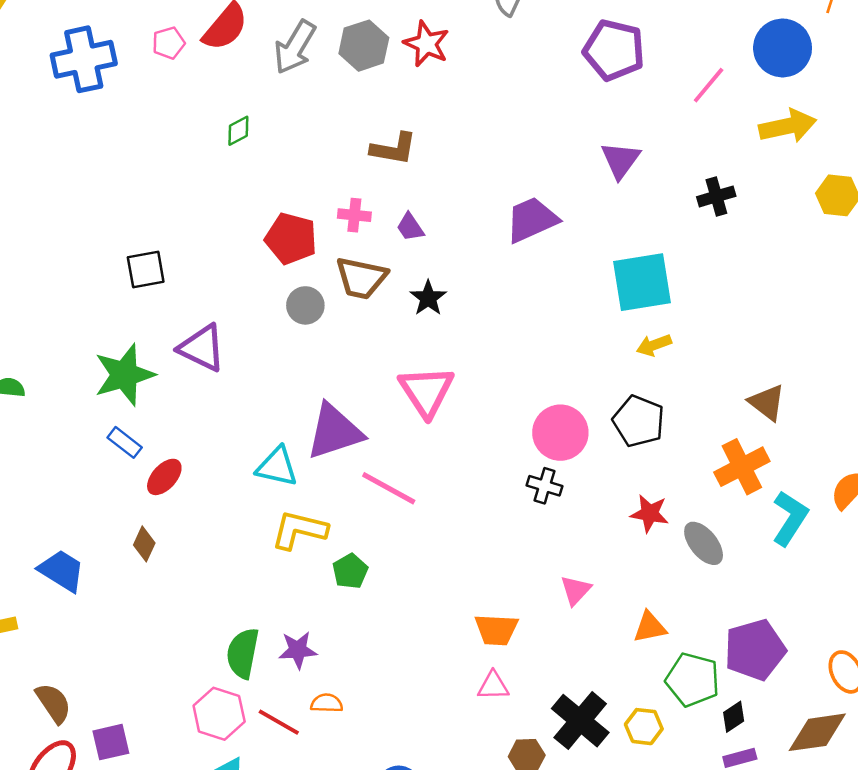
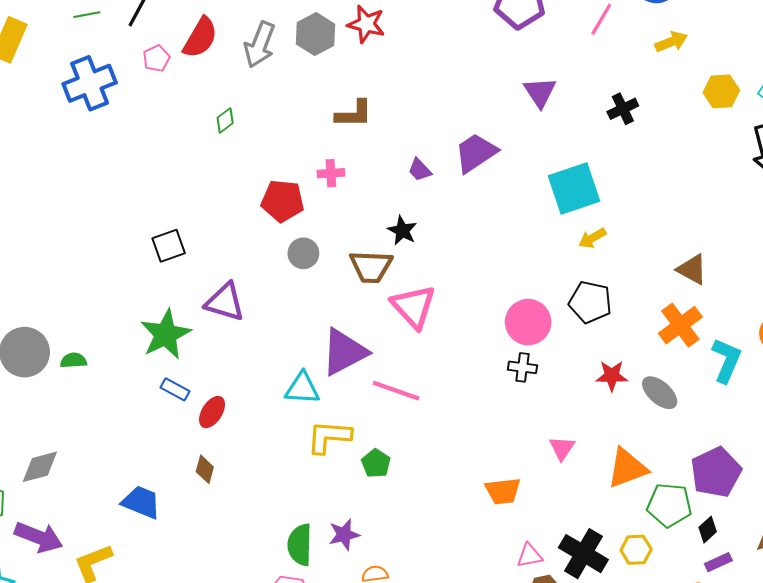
yellow arrow: (788, 126) -> (671, 42), size x0.7
purple trapezoid: (410, 227) -> (420, 170), moved
brown trapezoid: (361, 278) -> (371, 267), moved
orange triangle: (650, 627) -> (627, 468), size x1.5
pink triangle: (493, 686) -> (530, 555), moved

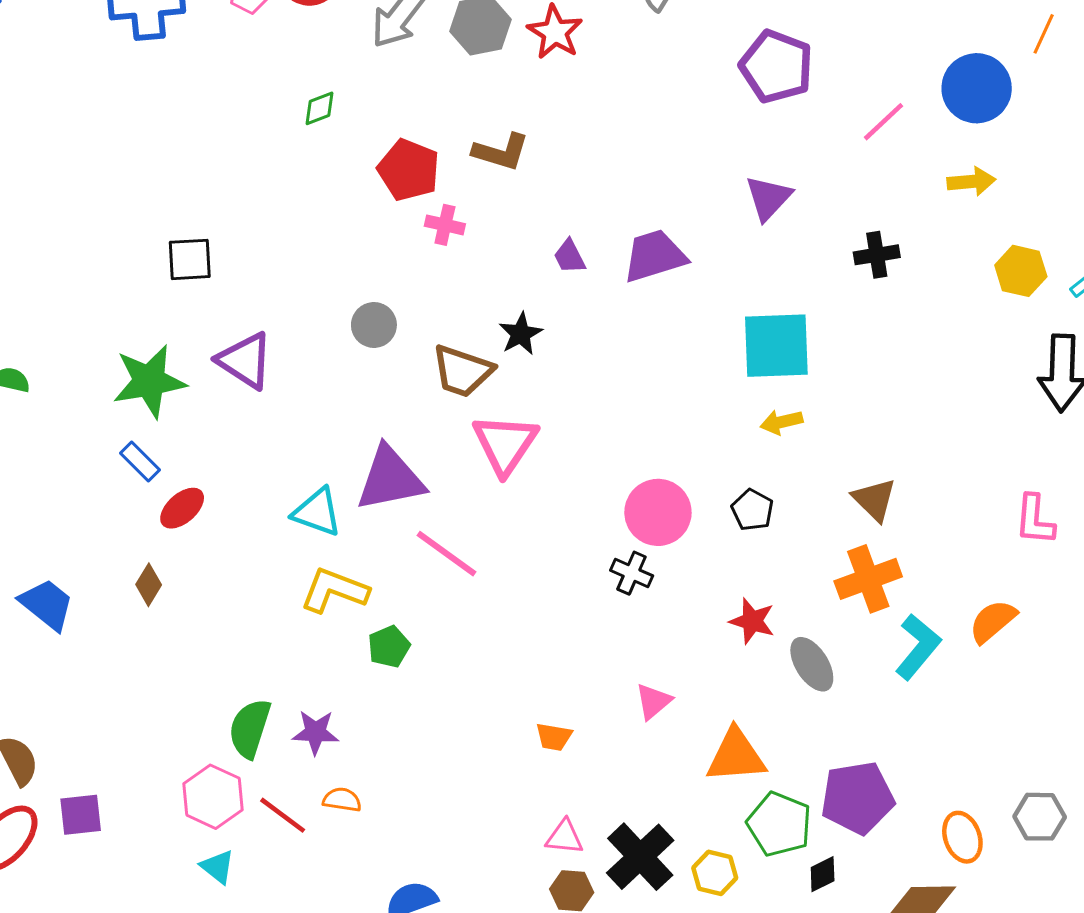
red pentagon: (283, 201) -> (409, 170), moved
brown triangle: (692, 269) -> (874, 500), moved
black pentagon: (590, 302) -> (752, 510), size x0.7
orange trapezoid: (503, 491) -> (554, 737), size x0.7

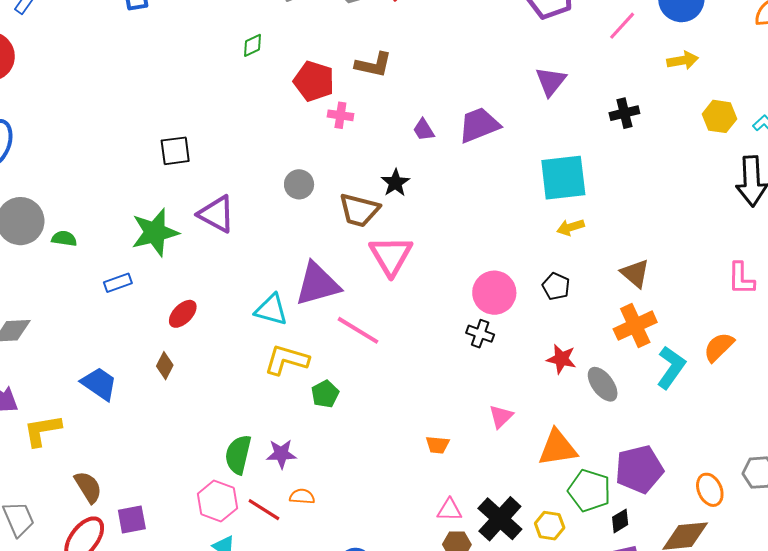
blue rectangle: (140, 462) -> (118, 283), moved, turned -60

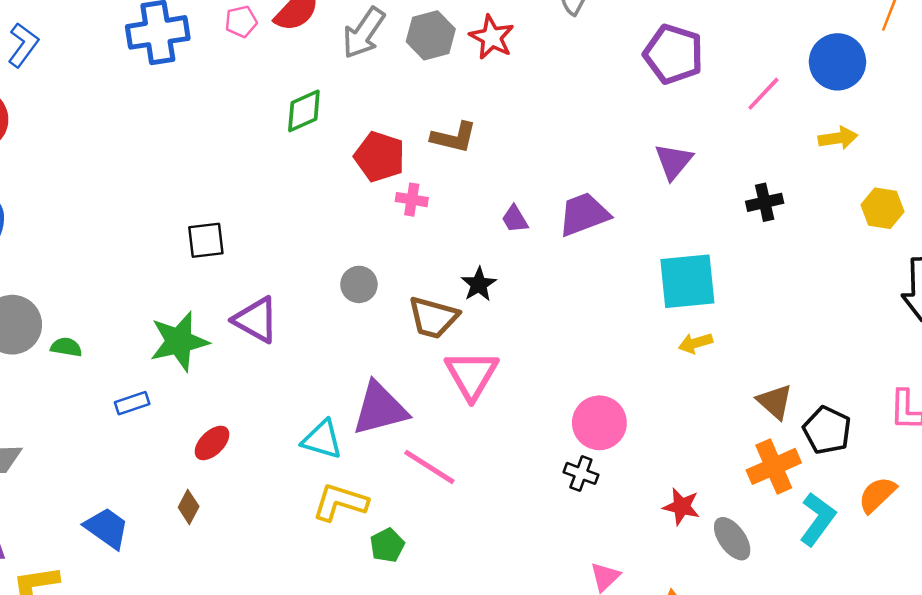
green diamond: (253, 45) -> (304, 111), size x1.5
black pentagon: (556, 286) -> (827, 430), moved, size x1.4

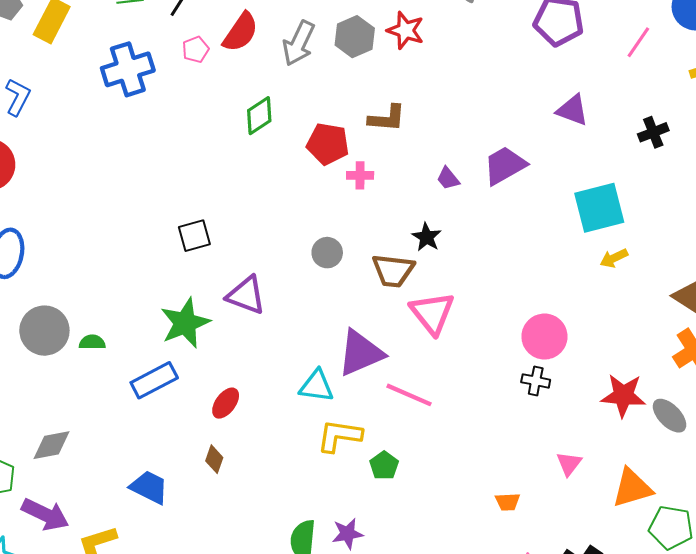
purple triangle: (674, 161) -> (572, 110), turned -40
blue rectangle: (132, 403) -> (154, 380), size x1.6
red star: (681, 507) -> (623, 395), size x1.4

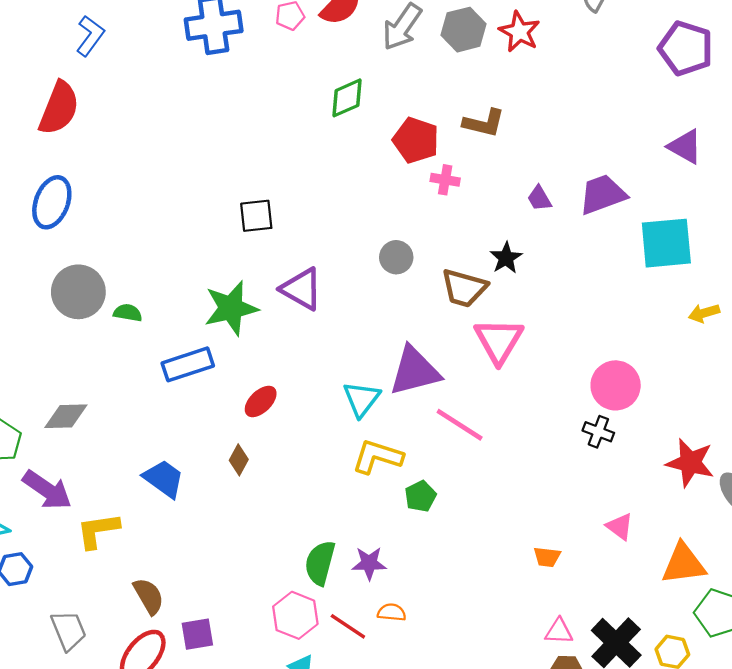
cyan square: (599, 208) -> (666, 243), moved
cyan triangle: (317, 386) -> (361, 399), turned 51
pink triangle: (569, 464) -> (620, 527), turned -40

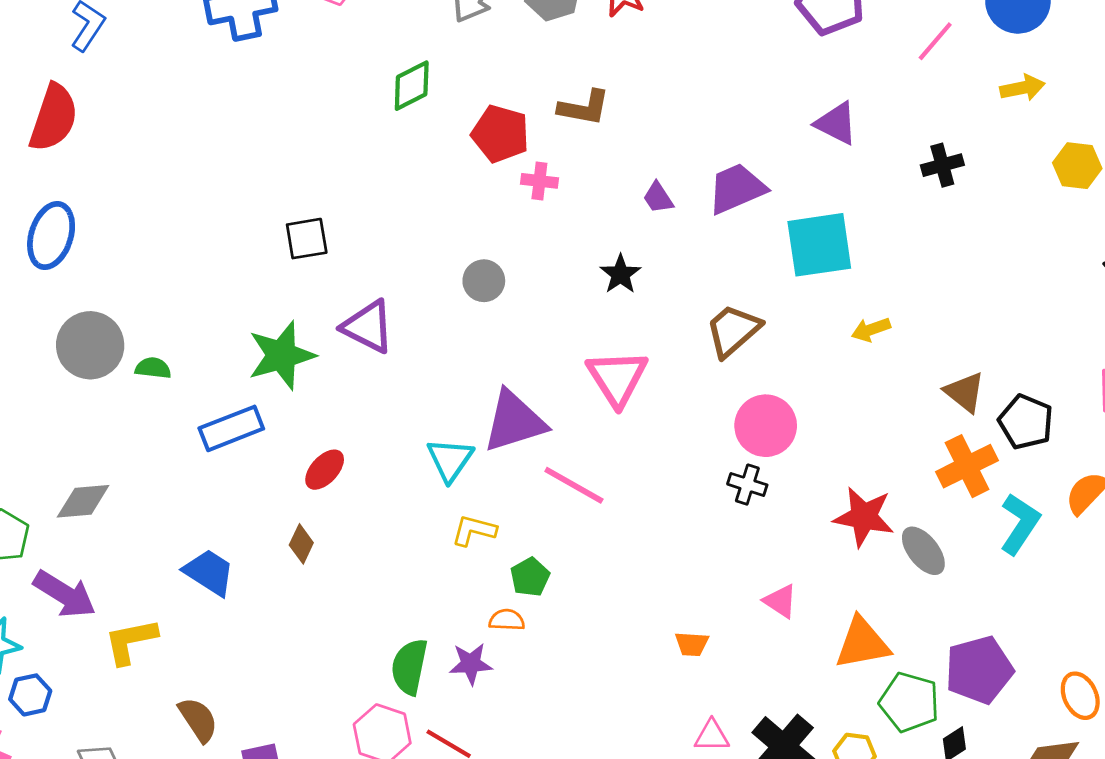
brown trapezoid: (464, 288) -> (733, 330), moved, turned 126
yellow L-shape: (377, 457) -> (474, 530), size x0.7
orange semicircle: (392, 612) -> (507, 620), moved

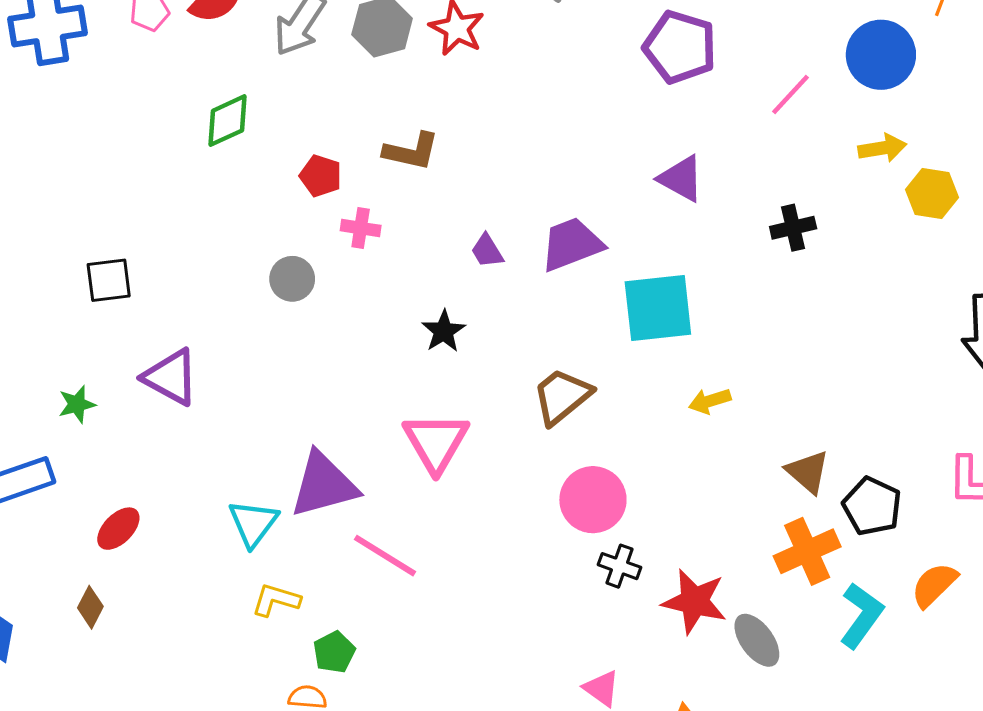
red pentagon: (500, 134) -> (321, 176), size x0.7
yellow hexagon: (1077, 166) -> (932, 193), moved
gray circle: (484, 281) -> (292, 279), moved
green star: (281, 355) -> (77, 404), size x0.5
black cross: (747, 485) -> (619, 566), moved

